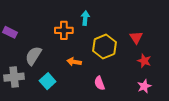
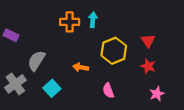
orange cross: (64, 30) -> (70, 22), moved
red star: (144, 61) -> (148, 66), moved
gray cross: (14, 77) -> (15, 84), turned -30

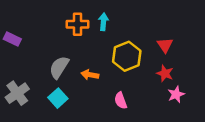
gray semicircle: (36, 61) -> (59, 67), moved
pink star: (157, 94) -> (176, 94), moved

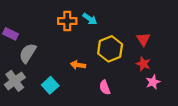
cyan arrow: (103, 22) -> (90, 19), turned 120
gray semicircle: (59, 67) -> (28, 53), moved

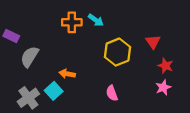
red star: (143, 64) -> (166, 66), moved
orange arrow: (78, 65) -> (67, 74), moved
gray cross: (15, 81) -> (28, 98), moved

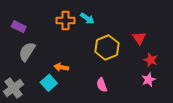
purple rectangle: (11, 36) -> (19, 27), moved
gray cross: (28, 98) -> (13, 88), moved

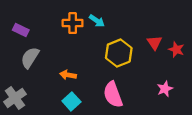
red star: (151, 60) -> (176, 50), moved
cyan square: (49, 83) -> (71, 101), moved
pink semicircle: (102, 85) -> (113, 95), size x1.6

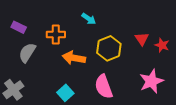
orange cross: (73, 23) -> (56, 35), moved
orange arrow: (68, 75) -> (74, 58), moved, size x1.5
pink star: (165, 89) -> (151, 81), size x1.6

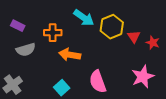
cyan arrow: (89, 19) -> (84, 18), size x1.5
yellow hexagon: (109, 48) -> (112, 27), moved
gray semicircle: (27, 53) -> (26, 50), turned -138

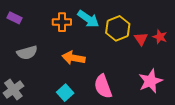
purple rectangle: (18, 26) -> (14, 18), moved
orange cross: (53, 33) -> (62, 22), moved
red star: (153, 43) -> (160, 37), moved

